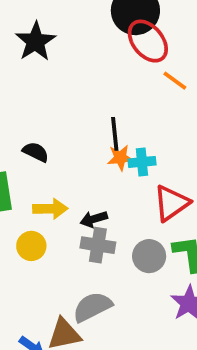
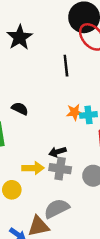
black line: (115, 134) -> (66, 66), moved
yellow arrow: (50, 209) -> (33, 168), moved
yellow circle: (31, 246) -> (12, 190), moved

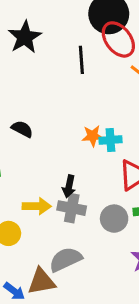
black line: (66, 66) -> (81, 60), moved
black arrow: (57, 152) -> (69, 186), turned -63

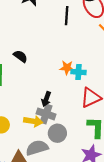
yellow arrow: (37, 206) -> (33, 121), moved
gray circle: (114, 219) -> (57, 133), moved

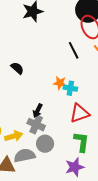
black line: (67, 16) -> (74, 50), moved, turned -36
yellow arrow: (33, 121) -> (14, 136), moved, turned -30

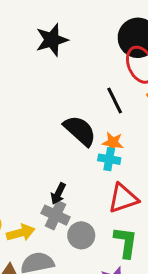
black semicircle: (17, 68) -> (80, 131), moved, size x1.6
orange star: (60, 83) -> (113, 142), moved
gray circle: (45, 144) -> (81, 235), moved

